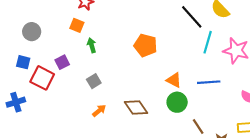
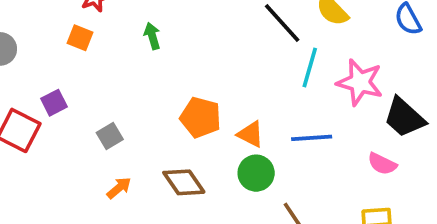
green arrow: (92, 45) -> (152, 36), moved
orange pentagon: (145, 45) -> (200, 117), moved

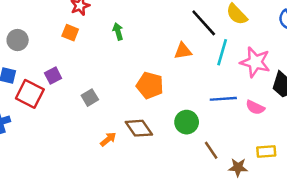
orange triangle: (251, 134) -> (183, 51), moved, turned -36
pink semicircle: (382, 164) -> (255, 107), moved
orange arrow: (119, 188) -> (108, 139), moved

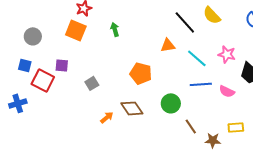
orange square: (70, 33) -> (76, 30), size x1.5
cyan line: (222, 52) -> (197, 58), moved, turned -65
pink star: (255, 62) -> (227, 54), size x0.7
purple square: (53, 76) -> (62, 65), turned 32

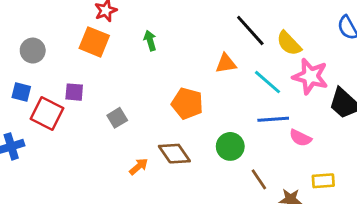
yellow semicircle: (212, 15) -> (289, 43), moved
pink star: (227, 54) -> (310, 76), size x1.4
pink semicircle: (227, 91) -> (300, 138), moved

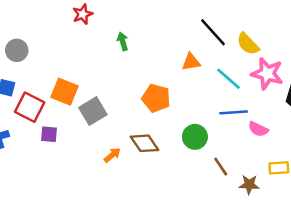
orange square: (94, 42) -> (65, 92), moved
purple square: (74, 92) -> (49, 134), moved
gray square: (117, 118) -> (93, 111), size x1.5

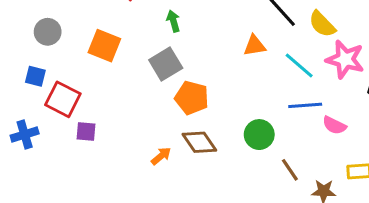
orange square: (65, 92) -> (104, 46), moved
orange pentagon: (156, 98) -> (192, 98), moved
gray square: (93, 111) -> (166, 64), moved

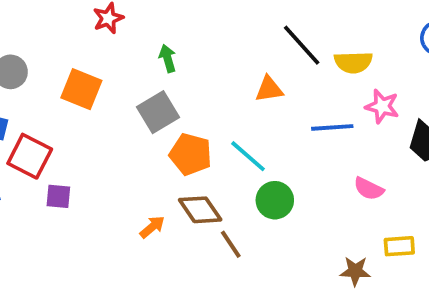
yellow semicircle: (322, 24) -> (353, 62), turned -48
pink star: (345, 59) -> (382, 106), size x0.7
cyan line: (299, 66) -> (248, 156), moved
blue line: (305, 105) -> (332, 127), moved
brown line: (290, 170) -> (231, 244), moved

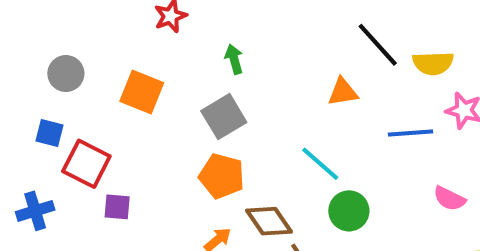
orange pentagon: (191, 154) -> (222, 176), moved

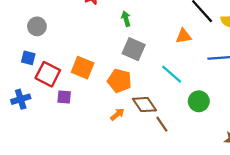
orange square: (142, 92) -> (83, 68), moved
gray square: (224, 117) -> (134, 49), moved, turned -35
green circle: (349, 211) -> (199, 101), moved

